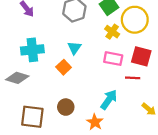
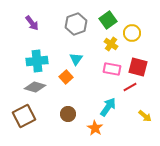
yellow circle: (135, 20) -> (132, 33), size x0.7
gray diamond: (17, 78) -> (35, 87), moved
red line: (133, 78) -> (130, 87), turned -32
brown square: (32, 117) -> (24, 116), moved, turned -35

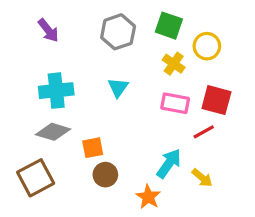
green square: (108, 20) -> (169, 26), turned -36
orange square: (66, 77) -> (93, 148), moved, turned 32
yellow arrow: (145, 116) -> (202, 178), moved

